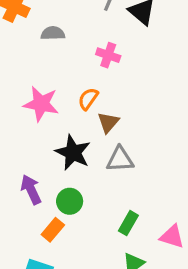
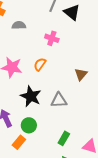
brown triangle: (108, 122) -> (81, 74), moved

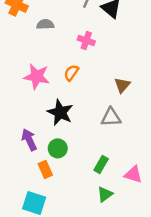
gray triangle: (59, 100) -> (111, 117), moved
orange rectangle: (19, 142) -> (45, 169), turned -64

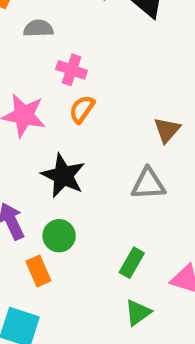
pink cross: (86, 40) -> (72, 70), moved

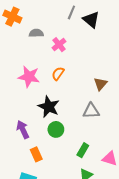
pink cross: (72, 70) -> (59, 45), moved, turned 32
green circle: (59, 236) -> (56, 129), moved

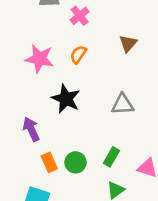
brown triangle: (100, 84) -> (128, 43), moved
green circle: (56, 129) -> (75, 162), moved

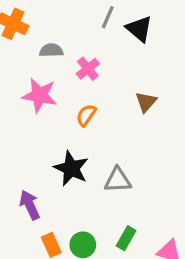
pink star: (40, 59) -> (40, 95), moved
gray triangle: (123, 104) -> (118, 180), moved

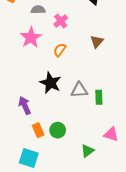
pink star: (40, 95) -> (31, 38), turned 30
green rectangle: (126, 238) -> (99, 97), moved, turned -32

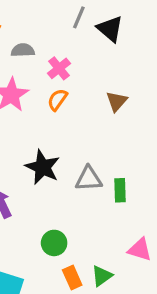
orange semicircle: (60, 50) -> (57, 100), moved
orange rectangle: (38, 130) -> (72, 278), moved

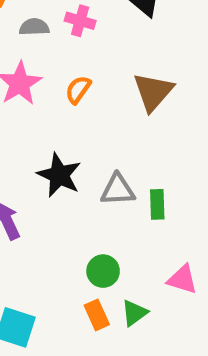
pink cross: (59, 68) -> (80, 21), moved, turned -35
brown triangle: (117, 101) -> (153, 92), size x1.5
green circle: (54, 243) -> (103, 271), moved

